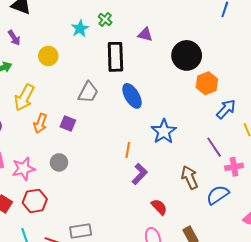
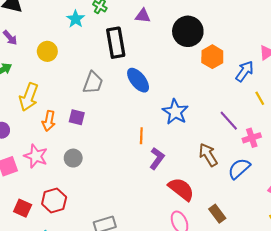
blue arrow: (226, 109) -> (245, 71), moved
pink star: (24, 169) -> (36, 156), moved, turned -30
red semicircle: (159, 207) -> (181, 189), size x1.5

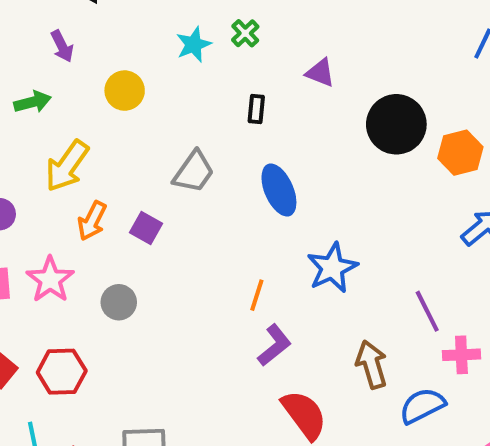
black rectangle: (116, 43) -> (256, 109), size x0.5
orange hexagon: (212, 57) -> (460, 153), moved

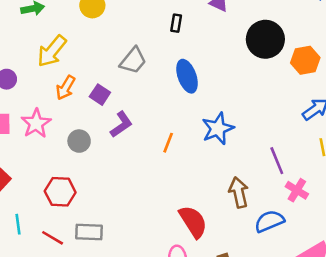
purple L-shape: (274, 345) -> (121, 124), moved
pink cross: (461, 355) -> (297, 190), turned 30
red hexagon: (62, 372) -> (60, 192), moved

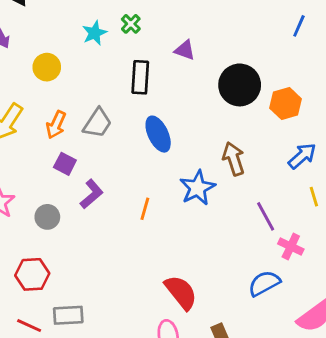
black rectangle: (176, 23) -> (140, 77), size x1.6
orange arrow: (66, 88) -> (56, 125), moved
brown arrow: (239, 192) -> (234, 159), moved

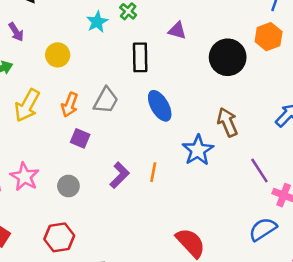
orange hexagon: (286, 104) -> (269, 37), moved
purple L-shape: (92, 194) -> (120, 175), moved

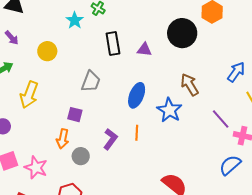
purple triangle: (177, 31) -> (144, 49), moved
orange arrow: (70, 105) -> (63, 139), moved
blue ellipse: (160, 106) -> (137, 95), moved, turned 60
pink star: (25, 177) -> (36, 168), moved
gray circle: (68, 186) -> (81, 156), moved

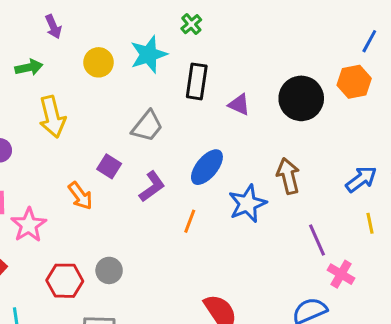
cyan star: (75, 20) -> (149, 54), moved, size x1.4
yellow arrow: (29, 95) -> (52, 117), turned -52
orange arrow: (63, 139) -> (80, 196), turned -66
purple L-shape: (110, 139) -> (152, 187), moved
gray circle: (81, 156) -> (109, 270), moved

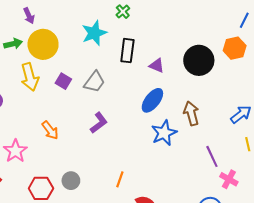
yellow circle: (98, 62) -> (43, 44), moved, size x1.5
purple square: (109, 166) -> (63, 81), moved
blue ellipse: (207, 167) -> (152, 100), moved
orange line: (190, 221) -> (120, 179), moved

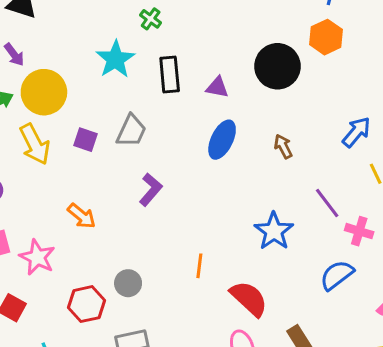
brown arrow: (191, 113) -> (283, 146), size x0.7
blue star: (164, 133) -> (274, 231), moved

